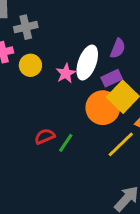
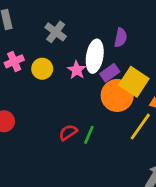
gray cross: (26, 27) -> (56, 32), moved, turned -30
purple rectangle: (112, 78) -> (110, 73), moved

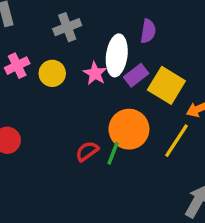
gray cross: (56, 32) -> (67, 27), turned 35
orange circle: (117, 95) -> (129, 129), moved

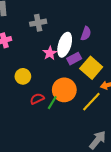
yellow circle: (52, 73) -> (23, 76), moved

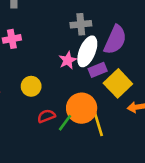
gray cross: (38, 23) -> (81, 24), moved
purple semicircle: (86, 34) -> (115, 40), size x1.6
yellow line: (91, 102) -> (98, 122), moved, turned -65

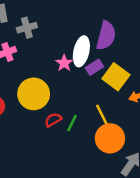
gray cross: (81, 24) -> (27, 28), moved
yellow circle: (31, 86) -> (34, 94), size x1.6
orange circle: (82, 108) -> (110, 138), moved

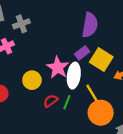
white ellipse: (81, 51) -> (74, 76), moved
pink star: (64, 63) -> (58, 68), moved, size x1.5
yellow circle: (34, 94) -> (32, 80), size x0.7

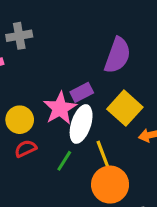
purple rectangle: (82, 53) -> (82, 92), moved
red semicircle: (51, 101) -> (26, 149), moved

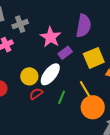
pink star: (60, 108) -> (51, 37), moved
yellow square: (125, 108) -> (94, 58), turned 35
white ellipse: (81, 124) -> (50, 74), moved, turned 30

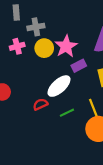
yellow circle: (29, 76) -> (44, 48), moved
green line: (62, 97) -> (67, 113), turned 32

